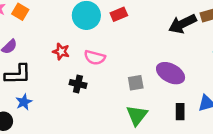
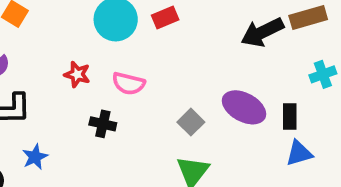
gray square: (136, 83) -> (191, 122), turned -35
blue star: (24, 102) -> (35, 157), moved
black rectangle: (180, 112) -> (290, 117), moved

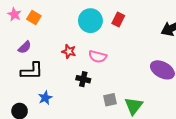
red rectangle: (165, 18) -> (118, 20), turned -40
gray square: (191, 122) -> (110, 100), moved, turned 32

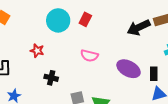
pink semicircle: (98, 57) -> (89, 56), moved

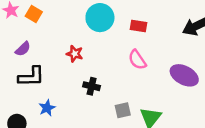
red rectangle: (85, 19) -> (138, 26), moved, turned 72
pink semicircle: (89, 56) -> (137, 60), turned 42

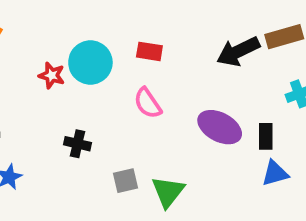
cyan circle: (100, 18) -> (90, 63), moved
red star: (75, 54) -> (52, 75), moved

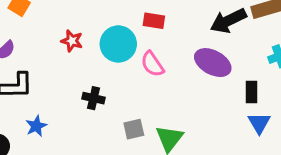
cyan circle: (90, 63) -> (118, 44), moved
purple ellipse: (220, 127) -> (213, 63), moved
blue triangle: (275, 173) -> (259, 123), turned -45

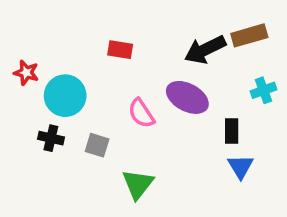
cyan circle: (118, 44) -> (65, 96), moved
pink semicircle: (152, 64) -> (141, 113), moved
gray square: (134, 129) -> (97, 145), moved, turned 30

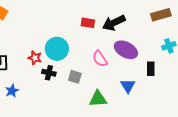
black arrow: (205, 50) -> (114, 23), moved
red star: (26, 73) -> (35, 58), moved
blue triangle: (240, 166) -> (128, 86), moved
green triangle: (138, 184) -> (98, 99), turned 48

